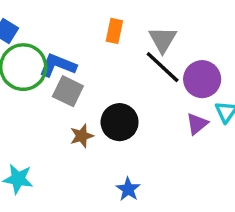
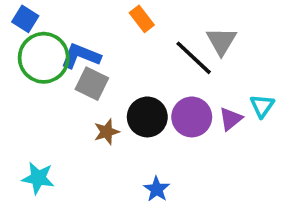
orange rectangle: (114, 31) -> (142, 19), turned -50
gray triangle: (163, 40) -> (221, 41), moved
purple circle: (202, 79) -> (192, 117), moved

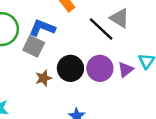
gray triangle: (221, 41) -> (120, 18), turned -30
blue L-shape: (81, 56) -> (42, 28), moved

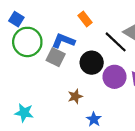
black circle: (70, 68) -> (92, 63), moved
brown star: (43, 78) -> (75, 96), moved

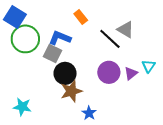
blue square: (16, 19) -> (15, 17), size x1.5
black circle: (92, 63) -> (65, 73), moved
brown star: (75, 96) -> (71, 91), size x1.5

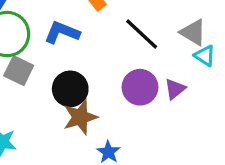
gray triangle: (126, 30) -> (193, 32), moved
gray square: (52, 54) -> (19, 71), moved
cyan triangle: (149, 66) -> (205, 56), moved, turned -32

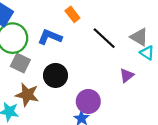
purple circle: (140, 87) -> (88, 101), moved
brown star: (80, 117) -> (27, 95), moved, turned 30

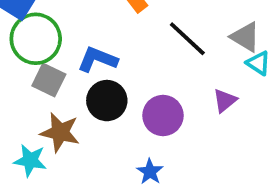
blue L-shape: (50, 37) -> (97, 59), moved
purple circle: (88, 101) -> (163, 116), moved

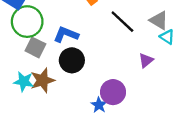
purple circle: (163, 116) -> (113, 92), moved
brown star: (60, 132) -> (42, 80), turned -30
cyan star: (30, 160) -> (24, 82), moved

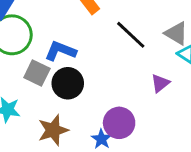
gray square: (35, 47) -> (37, 73), moved
brown star: (42, 80) -> (53, 130), moved

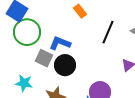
black line: (131, 35) -> (108, 32), turned 70

